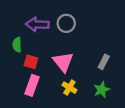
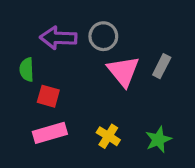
pink triangle: (63, 62) -> (123, 71), moved
gray rectangle: (104, 62) -> (162, 66), moved
pink rectangle: (32, 85) -> (50, 133), turned 54

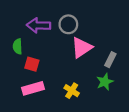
gray rectangle: (162, 66) -> (110, 60), moved
pink triangle: (123, 71) -> (82, 48), turned 35
green star: (158, 140) -> (105, 82), moved

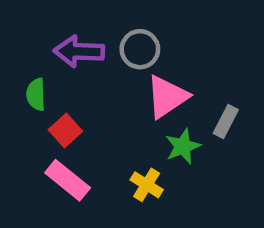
red square: (32, 64) -> (65, 131), turned 32
green star: (105, 82) -> (183, 146), moved
pink rectangle: (33, 88) -> (68, 180), turned 55

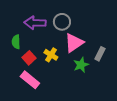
yellow cross: (147, 185) -> (51, 55), moved

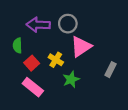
gray rectangle: (100, 54) -> (110, 70), moved
green star: (81, 65) -> (71, 79), moved

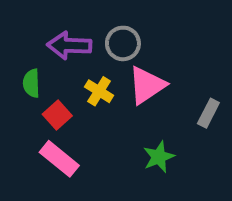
yellow cross: (56, 60) -> (99, 91), moved
gray rectangle: (110, 70) -> (208, 113), moved
green star: (71, 79) -> (159, 157), moved

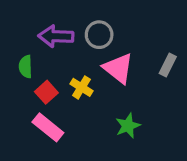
pink triangle: (147, 85) -> (118, 68), turned -48
yellow cross: (99, 91) -> (81, 87), moved
gray rectangle: (208, 113) -> (168, 65), moved

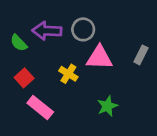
green semicircle: (26, 67) -> (19, 43), moved, turned -42
pink triangle: (118, 68) -> (99, 58), turned -36
red square: (46, 92) -> (24, 78), moved

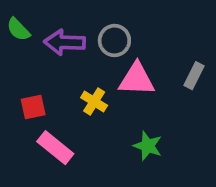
green semicircle: (19, 43) -> (18, 29), moved
red square: (24, 78) -> (33, 107), turned 30
green star: (107, 106) -> (148, 146), turned -30

